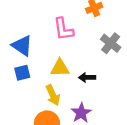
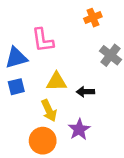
pink L-shape: (63, 29) -> (43, 40), moved
blue triangle: (22, 46) -> (16, 58), turned -50

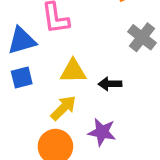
yellow arrow: (49, 111) -> (63, 108), turned -110
purple star: (79, 129) -> (102, 132), turned -30

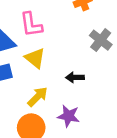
yellow triangle: (73, 71) -> (35, 58), moved, turned 40

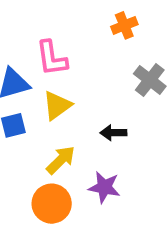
yellow triangle: (35, 58) -> (57, 105), turned 45

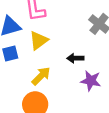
purple star: (104, 187) -> (91, 81), moved

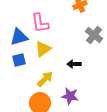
purple star: (91, 81) -> (70, 96), moved

